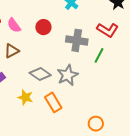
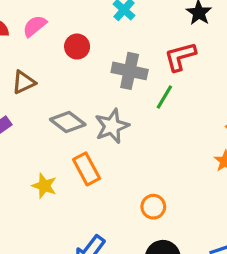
pink semicircle: (14, 25) -> (35, 26), moved, turned 84
red L-shape: (108, 30) -> (180, 57), turned 130
yellow star: (25, 97) -> (44, 186), moved

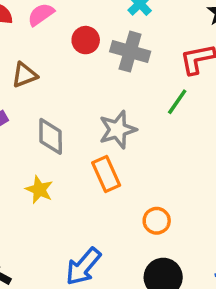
gray cross: (130, 71) -> (130, 52), moved
gray diamond: (68, 122) -> (51, 136), moved, turned 48
orange rectangle: (87, 169) -> (106, 174), moved

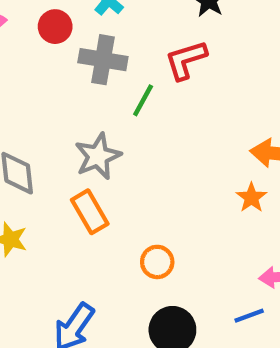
red circle: (86, 40) -> (55, 27), moved
green line: (177, 102) -> (143, 100), moved

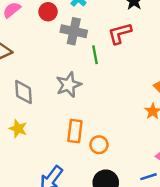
green line: (143, 100) -> (95, 55), turned -42
orange rectangle: (90, 212) -> (75, 131), moved, turned 35

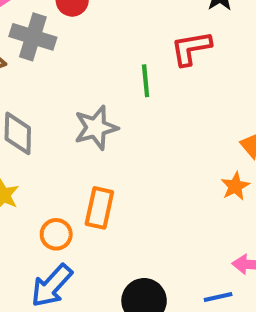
gray cross: (74, 31) -> (33, 37), moved
orange circle: (99, 145) -> (56, 234), moved

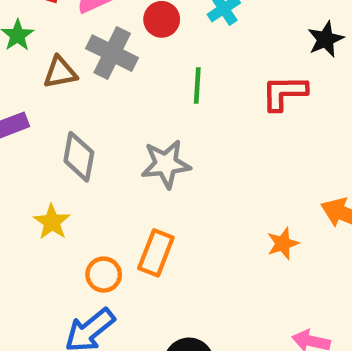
green line: (146, 81) -> (197, 86), moved
orange star: (235, 186) -> (283, 244), moved

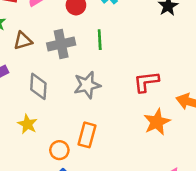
gray cross: (112, 53) -> (61, 44), moved, turned -32
red L-shape: (284, 93) -> (146, 82), moved
orange star: (283, 244) -> (157, 122), size x1.5

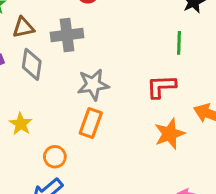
green line: (100, 40) -> (179, 43), moved
gray diamond: (38, 86) -> (32, 64), moved
orange rectangle: (87, 135) -> (91, 123), moved

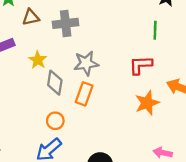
gray diamond: (32, 64) -> (55, 83), moved
yellow star: (21, 124) -> (38, 60), moved

